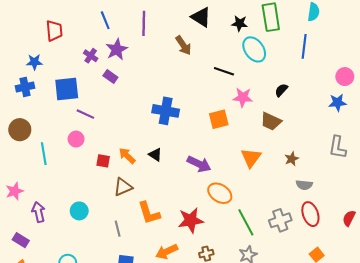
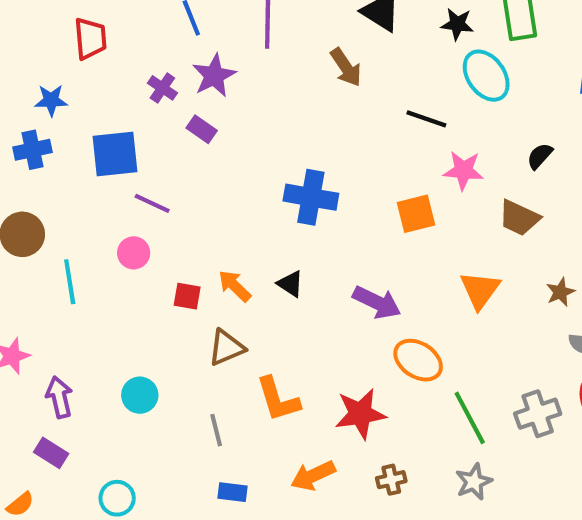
purple rectangle: (21, 240) -> (51, 453), moved

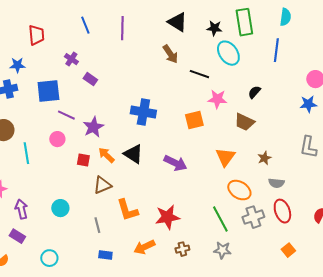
brown arrow: (346, 67) -> (170, 54), moved
purple star: (214, 76) -> (93, 127), moved
black triangle: (290, 284) -> (133, 154), size x1.5
orange ellipse: (418, 360) -> (239, 190), moved
gray star: (474, 482) -> (222, 250), turned 30

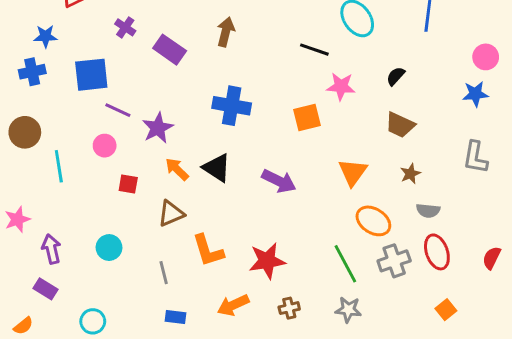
brown arrow: (170, 54) -> (226, 32), moved, turned -132
purple rectangle: (90, 79) -> (170, 50), moved, size x1.5
brown trapezoid: (244, 122) -> (400, 125), moved
red square: (83, 160) -> (128, 184), moved

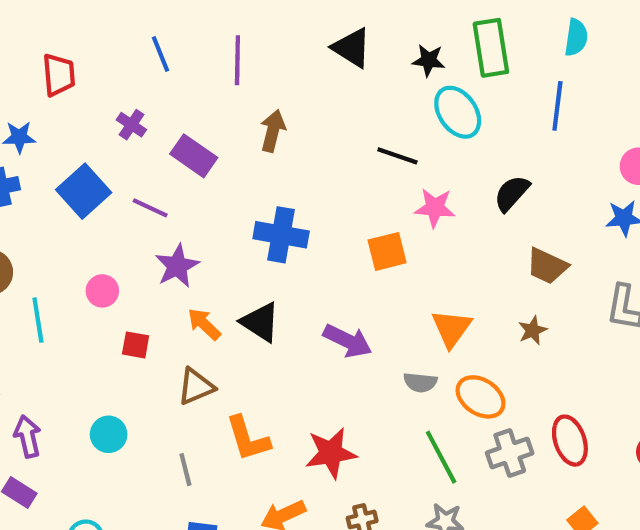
blue square: (91, 75) -> (84, 191), turned -36
black semicircle: (396, 76) -> (512, 193), size x1.4
purple line: (118, 110) -> (150, 208), moved
brown trapezoid: (400, 125) -> (547, 266), moved
gray semicircle: (428, 211) -> (420, 382), moved

